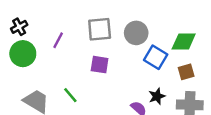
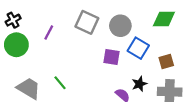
gray square: (100, 29) -> (87, 22), turned 30
green diamond: (184, 41) -> (164, 19), moved
purple square: (100, 65) -> (111, 57), moved

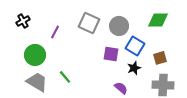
green circle: (16, 45) -> (35, 55), moved
black star: (139, 84) -> (134, 68), moved

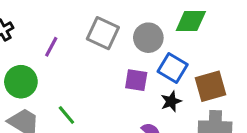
green diamond: (158, 20) -> (191, 21), moved
brown square: (160, 58) -> (211, 86), size x1.5

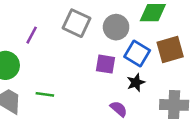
brown square: (211, 86) -> (170, 50), moved
green line: (66, 115) -> (45, 94), turned -42

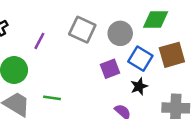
purple square: (106, 64) -> (110, 69), turned -30

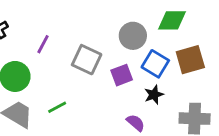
gray square: (82, 30) -> (87, 60), moved
green line: (52, 98) -> (57, 107), turned -36

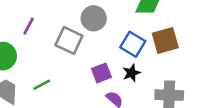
gray circle: (133, 36) -> (94, 18), moved
purple square: (122, 75) -> (101, 73), moved

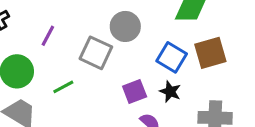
black star: (131, 73) -> (170, 92), turned -30
green line: (42, 85) -> (63, 87), moved

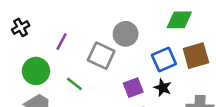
blue square: (172, 57) -> (164, 59), turned 35
green line: (63, 87) -> (74, 84), turned 66

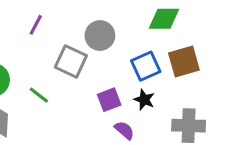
purple line: (62, 42) -> (36, 25), moved

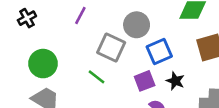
blue square: (146, 66) -> (159, 52), moved
green line: (39, 95) -> (96, 77), moved

